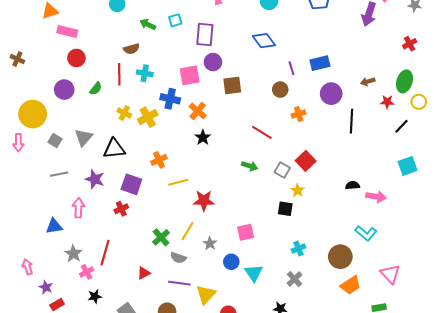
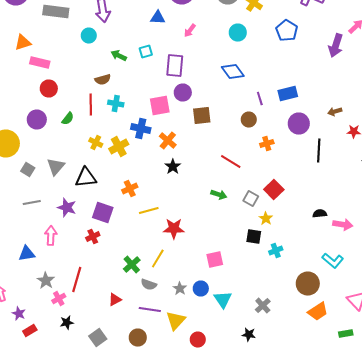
gray star: (210, 243) -> (180, 288), moved
cyan cross: (299, 249) -> (276, 250), moved

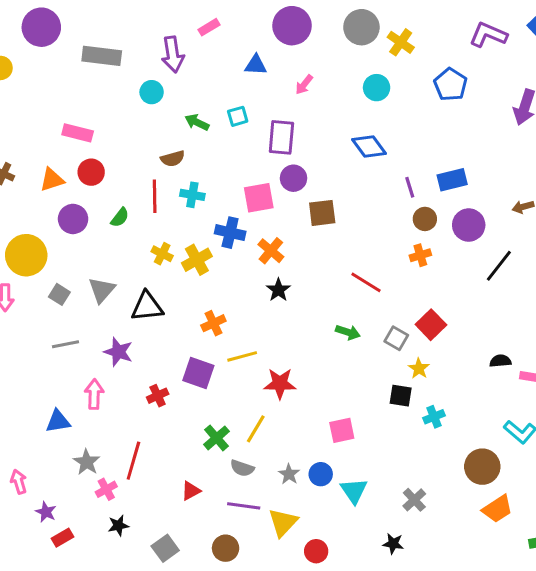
orange triangle: (23, 42) -> (52, 180), moved
brown circle: (249, 120) -> (425, 219), moved
black line: (319, 150) -> (499, 266), turned 35
purple square: (103, 212) -> (198, 373), moved

